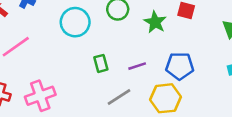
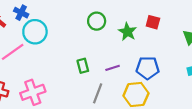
cyan circle: (75, 22) -> (35, 32), moved
gray line: (119, 97) -> (98, 93), turned -36

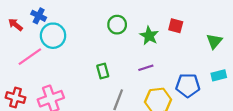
purple line: (113, 68) -> (146, 68), moved
blue pentagon: (148, 68) -> (188, 85), moved

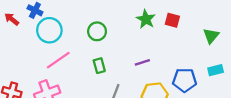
green circle: (117, 25) -> (97, 31), moved
green star: (149, 36) -> (146, 19), moved
pink line: (30, 57) -> (58, 60), moved

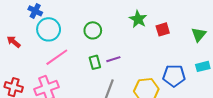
red arrow: (12, 19) -> (14, 42), moved
red square: (172, 20) -> (163, 29), moved, turned -32
purple line: (142, 62) -> (113, 59), moved

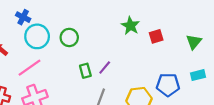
green circle: (93, 30) -> (69, 37), moved
pink line: (57, 57) -> (30, 68), moved
purple line: (113, 59) -> (105, 68), turned -32

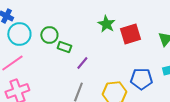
red square: (156, 36) -> (130, 34), size x1.5
green rectangle: (85, 71) -> (64, 47), moved, turned -56

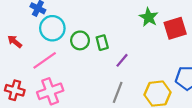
green circle: (49, 35) -> (80, 40), moved
green rectangle: (64, 47) -> (102, 43), turned 56

